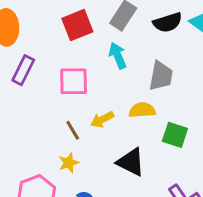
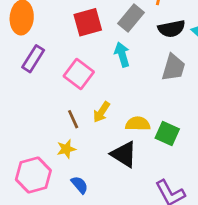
gray trapezoid: (161, 76) -> (173, 68), moved
pink square: (74, 81) -> (79, 74), turned 32
yellow semicircle: (142, 110) -> (138, 124), moved
yellow arrow: (102, 119) -> (102, 112), turned -35

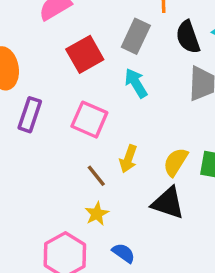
black semicircle: (172, 29) -> (188, 37), turned 96
yellow semicircle: (138, 124) -> (176, 162), turned -45

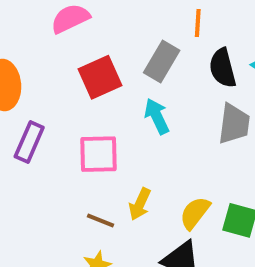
pink square: (89, 120) -> (99, 154), turned -30
brown line: (96, 176) -> (100, 221), turned -35

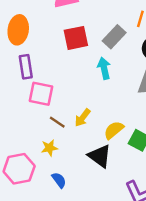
purple rectangle: (29, 142) -> (26, 67), turned -45
pink square: (99, 154) -> (41, 94), moved

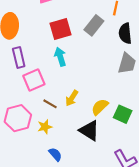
cyan arrow: (104, 68) -> (60, 57), moved
pink square: (41, 94) -> (34, 80), turned -30
pink hexagon: (19, 169) -> (18, 118), moved

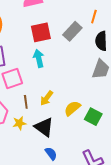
brown line: (50, 104) -> (26, 102), turned 48
black triangle: (89, 131) -> (44, 127), moved
blue semicircle: (55, 154) -> (51, 154), moved

